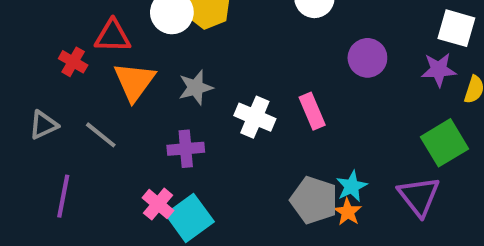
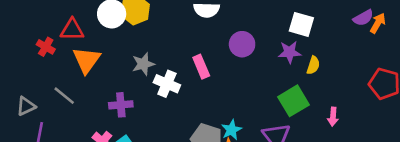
gray star: (196, 87) -> (143, 64), moved
pink rectangle: (312, 111) -> (201, 67), moved
gray triangle: (43, 125) -> (26, 106), moved

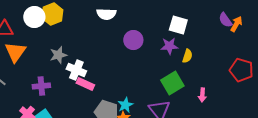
purple semicircle: (363, 18) -> (225, 20), turned 84
pink rectangle: (201, 67) -> (85, 84), moved, turned -42

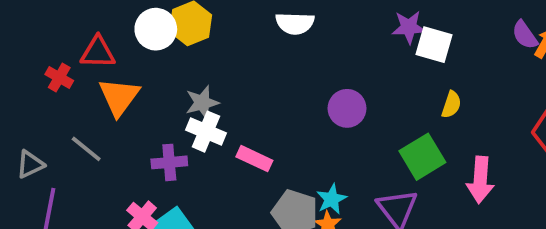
purple circle: (133, 40) -> (347, 108), moved
purple star: (169, 46) -> (409, 27), moved
white cross: (76, 70) -> (206, 132), moved
pink arrow: (202, 95) -> (480, 180), size x1.6

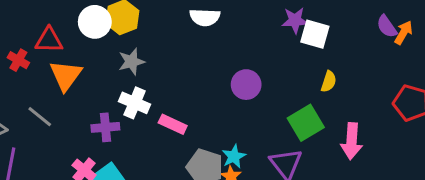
gray star: (202, 103) -> (131, 62), moved

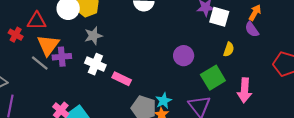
purple semicircle: (387, 26) -> (252, 29), moved
orange arrow: (404, 33) -> (255, 13), moved
purple circle: (246, 85) -> (184, 56), moved
gray line: (40, 117) -> (40, 63), moved
purple cross: (105, 127) -> (62, 57), moved

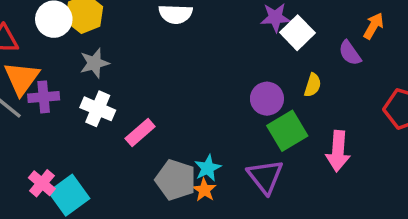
orange arrow: (255, 13) -> (374, 26), moved
white square: (219, 17) -> (297, 33), turned 30
purple circle: (184, 56) -> (267, 99), moved
pink rectangle: (122, 79) -> (140, 132), turned -66

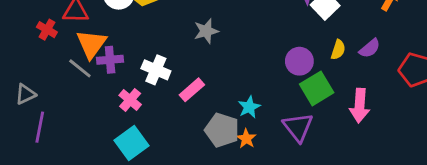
purple semicircle: (350, 53) -> (370, 48), moved, turned -95
gray star: (94, 63) -> (206, 31), moved
cyan star: (208, 168) -> (249, 107), moved
pink cross: (42, 183) -> (130, 100), moved

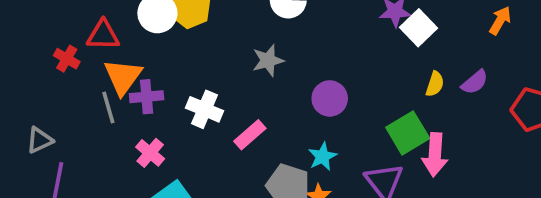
purple circle: (299, 61) -> (330, 98), moved
gray line: (80, 68) -> (108, 108), turned 35
pink cross: (130, 100) -> (150, 153), moved
pink arrow: (360, 106) -> (435, 155), moved

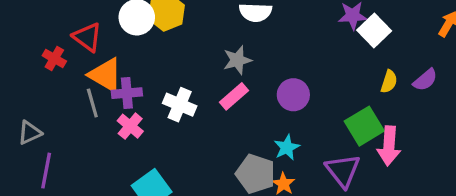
red triangle: (103, 35) -> (87, 37), turned 36
orange triangle: (123, 77) -> (105, 75), turned -36
pink rectangle: (250, 135) -> (234, 96), moved
pink cross: (150, 153) -> (130, 126), moved

